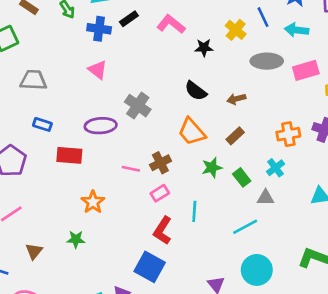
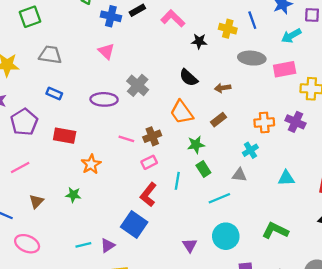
yellow cross: (236, 30) -> (228, 29), turned -30
cyan arrow: (297, 30) -> (291, 36), moved, turned -42
red rectangle: (69, 155) -> (65, 136), moved
green rectangle: (242, 177) -> (203, 169), moved

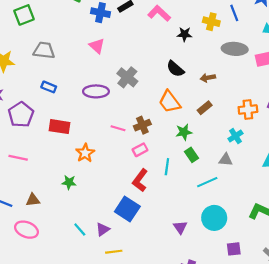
pink line: (20, 168) -> (18, 158), turned 42
brown triangle: (36, 201) -> (33, 200), moved, turned 40
cyan line: (83, 245) -> (80, 229), turned 64

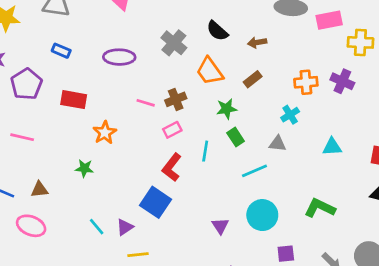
gray cross: (127, 77) -> (174, 43), moved

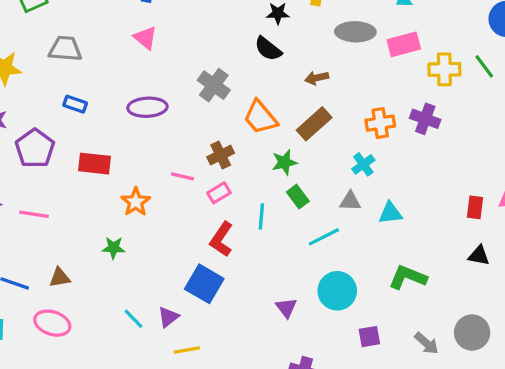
black semicircle: (217, 31) -> (268, 49), moved
brown rectangle: (253, 79) -> (314, 124), size x1.5
pink line: (146, 103) -> (182, 176), moved
cyan triangle: (332, 147) -> (390, 213), moved

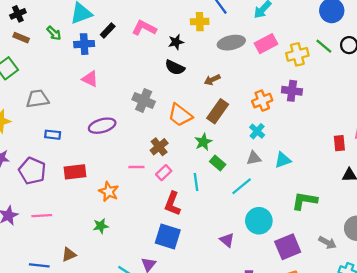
purple square: (369, 337) -> (288, 247), size x1.6

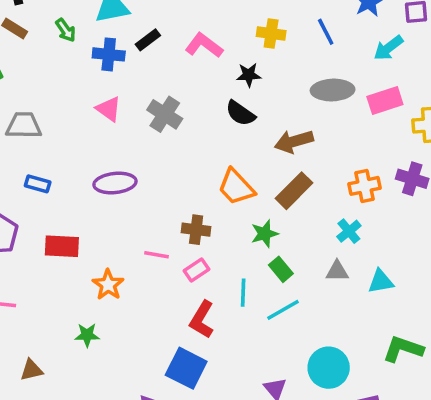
yellow cross: (200, 22) -> (271, 33), moved
brown arrow: (212, 80) -> (294, 141), size x1.5
gray cross: (144, 100) -> (165, 114), moved
brown cross: (159, 147) -> (196, 230), turned 36
cyan line: (242, 186) -> (283, 310), moved

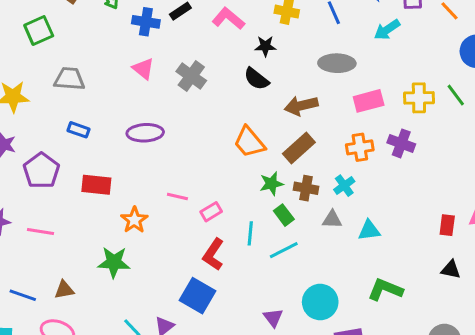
pink rectangle: (385, 101) -> (369, 101), moved
brown cross: (196, 230) -> (306, 188), moved
green star: (87, 335) -> (114, 262), size x1.5

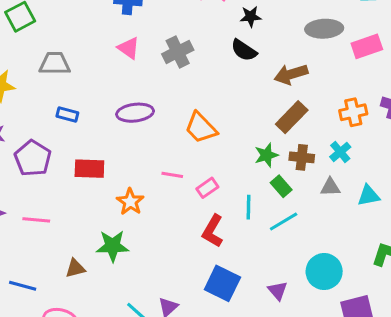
gray cross: (191, 76) -> (178, 52), turned 32
pink rectangle: (369, 101) -> (367, 46), moved
orange trapezoid: (249, 142) -> (201, 128), moved
brown triangle: (64, 290) -> (75, 268), moved
blue square: (198, 296) -> (222, 283), moved

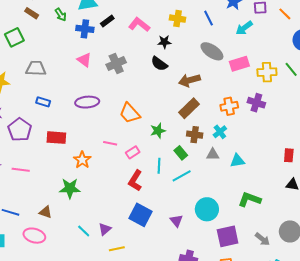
gray ellipse: (324, 29) -> (212, 51), turned 35
green star: (266, 155) -> (158, 131), moved
brown triangle: (75, 268) -> (46, 212), moved, turned 32

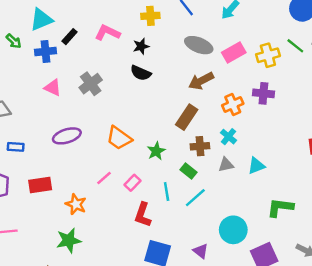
brown arrow: (189, 80) -> (201, 81), moved
pink line: (110, 143) -> (104, 178), turned -40

